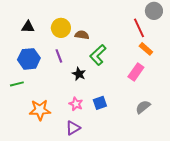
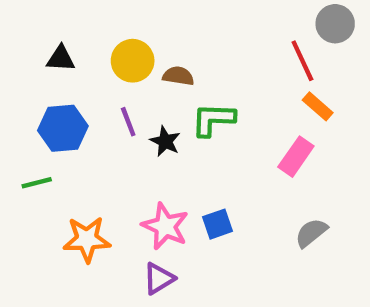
green L-shape: (98, 55) -> (213, 120), turned 45
black star: (79, 74) -> (165, 141), moved
pink star: (76, 104) -> (165, 226), size x1.5

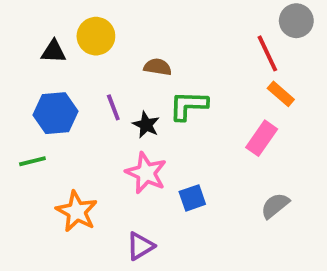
yellow circle: (133, 61) -> (96, 36), moved
pink star: (165, 226) -> (146, 173), moved
orange star: (87, 239) -> (77, 211), turned 30

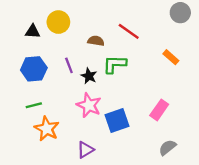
red line: (267, 53) -> (129, 31), moved, turned -30
pink rectangle: (262, 138) -> (159, 110), moved
green line: (32, 161) -> (34, 105), moved
blue square: (192, 198) -> (117, 120), size x1.5
gray semicircle: (275, 206) -> (167, 147), moved

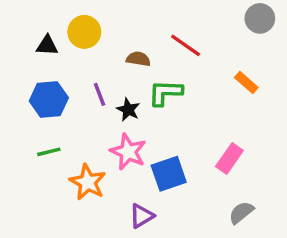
orange star: (47, 129) -> (88, 182), moved
purple triangle: (85, 150) -> (142, 216), moved

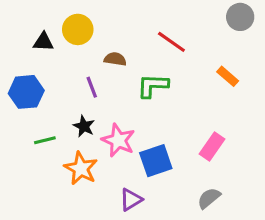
brown semicircle: (138, 59) -> (115, 59), moved
blue hexagon: (49, 99) -> (26, 92), moved
black star: (128, 110) -> (84, 126), moved
gray semicircle: (241, 213) -> (209, 198), moved

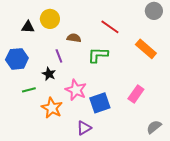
orange rectangle: (228, 76) -> (146, 49), size x1.5
black star: (84, 126) -> (49, 74), moved
gray semicircle: (209, 198) -> (154, 127), moved

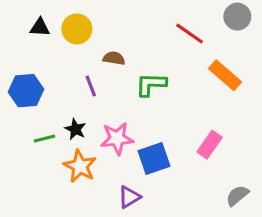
black triangle: (28, 27) -> (40, 27), moved
red line: (110, 27) -> (190, 34), moved
black star: (49, 74) -> (75, 129), moved
pink star: (76, 90) -> (117, 138), turned -30

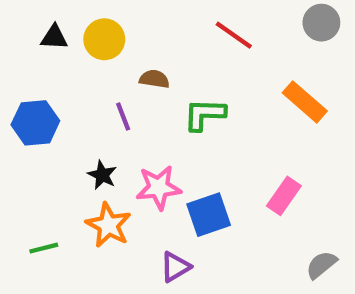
red line: (190, 34) -> (234, 35), moved
green line: (45, 138) -> (44, 248), moved

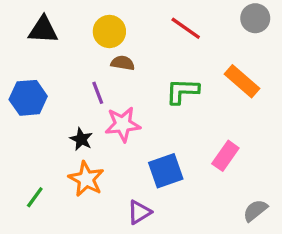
black triangle: (54, 37) -> (43, 30), size x1.4
yellow circle: (104, 39) -> (109, 31), moved
green L-shape: (204, 114) -> (182, 91), moved
pink star: (159, 188) -> (123, 124), moved
green line: (44, 248) -> (35, 197), turned -40

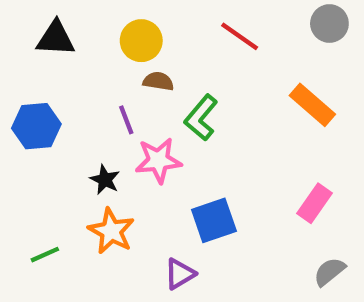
green L-shape: (182, 91) -> (201, 118), moved, turned -52
pink rectangle: (225, 156) -> (314, 203), moved
green line: (35, 197) -> (45, 255), turned 30

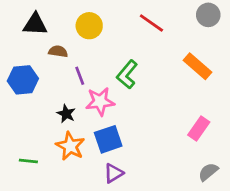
brown semicircle: (158, 81) -> (58, 51), moved
blue square: (214, 220) -> (108, 139), moved
green line: (45, 255) -> (28, 161), turned 30

